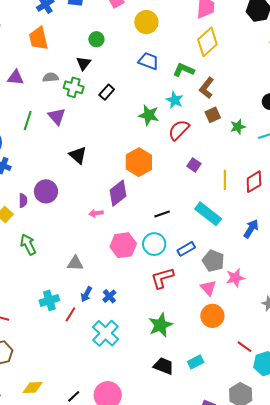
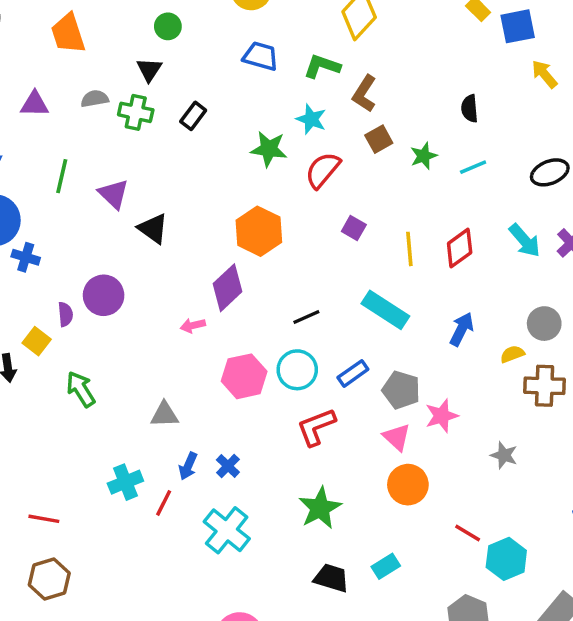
purple triangle: (57, 116) -> (114, 194), moved

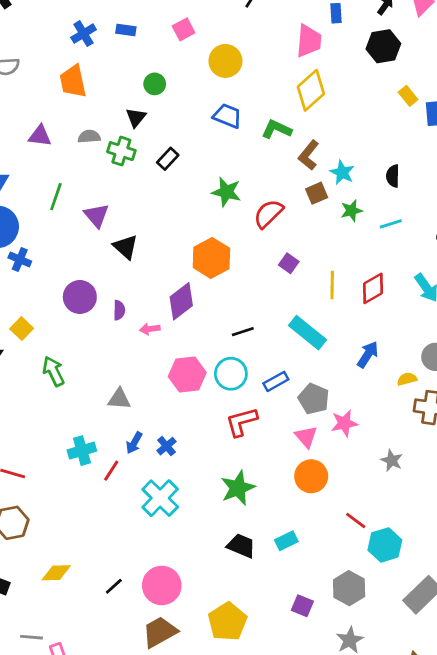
cyan star: (311, 119) -> (342, 172), moved
purple semicircle: (65, 314) -> (119, 310), moved

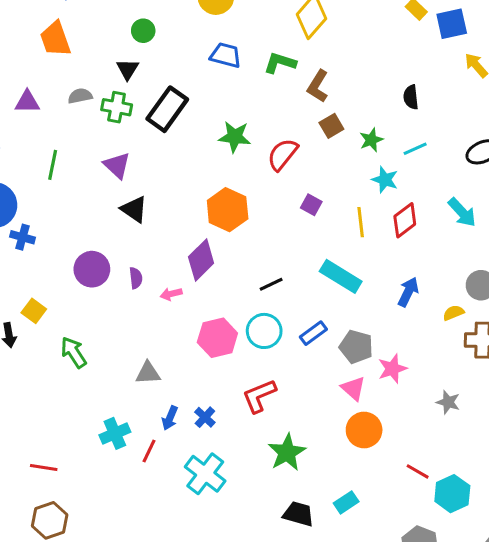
black rectangle: (168, 159) -> (167, 109), size x1.8
cyan star: (342, 172) -> (385, 180), moved
purple triangle: (96, 215) -> (117, 165), moved
red L-shape: (242, 422) -> (259, 396), moved

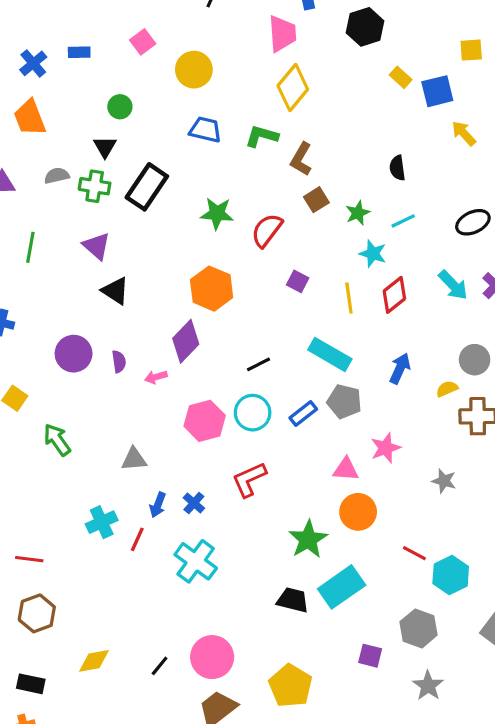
gray pentagon: (356, 347) -> (344, 401), moved
pink triangle: (353, 388) -> (346, 469), turned -36
green star: (287, 452) -> (308, 539), moved
cyan rectangle: (346, 502) -> (342, 587), size x1.8

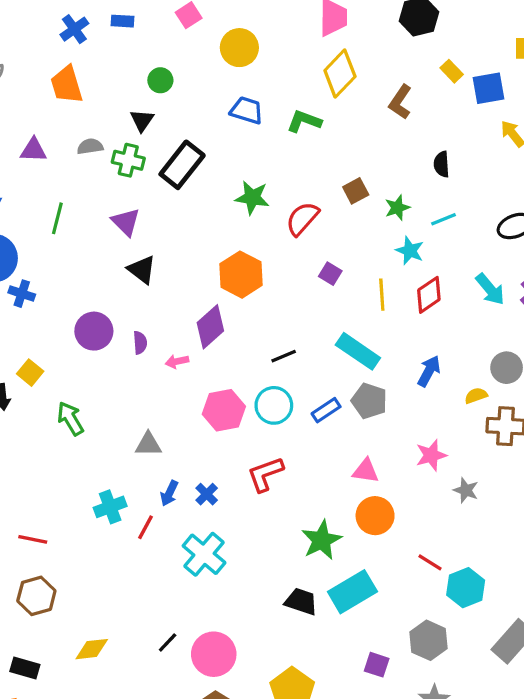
brown L-shape: (301, 159) -> (400, 102), moved
pink star: (386, 448) -> (431, 455), moved
black line: (160, 666) -> (168, 643), moved

